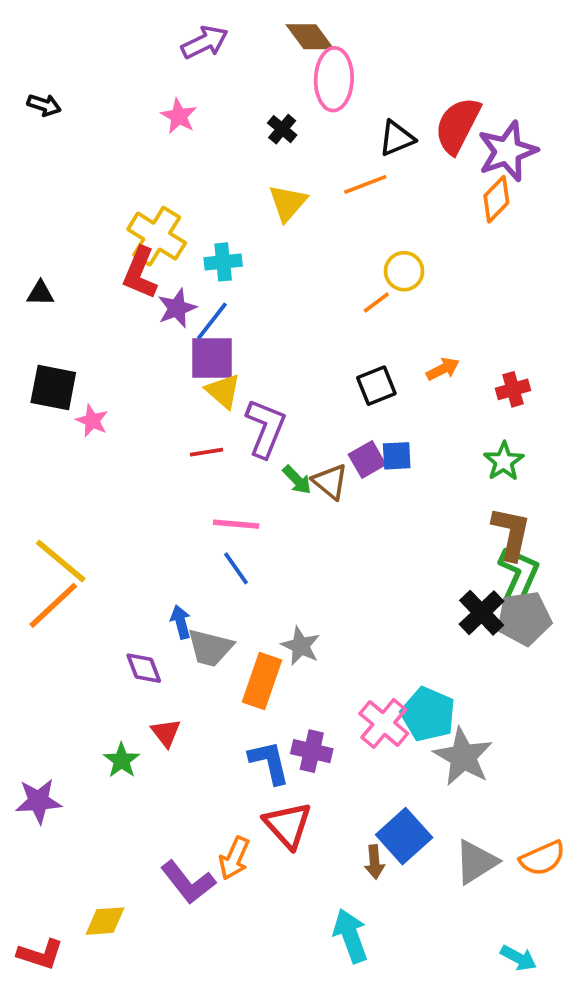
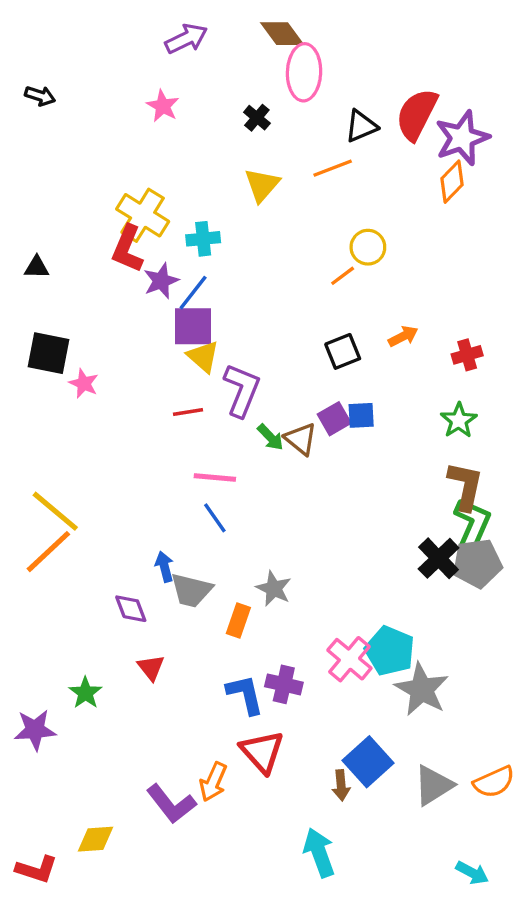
orange rectangle: (262, 681) -> (238, 621), size x0.7
green star: (122, 760) -> (85, 693), moved

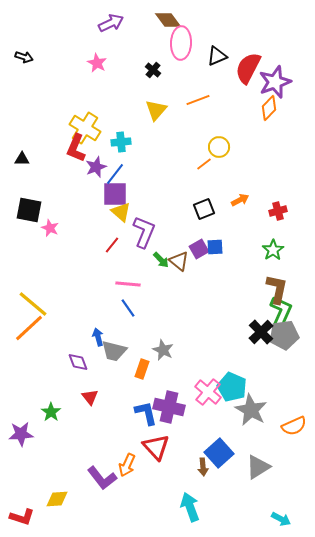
black triangle: (361, 126) -> (217, 56), moved
red line: (188, 412) -> (112, 245), turned -42
purple cross: (284, 684) -> (169, 407), size x1.4
orange semicircle: (494, 782) -> (294, 426), moved

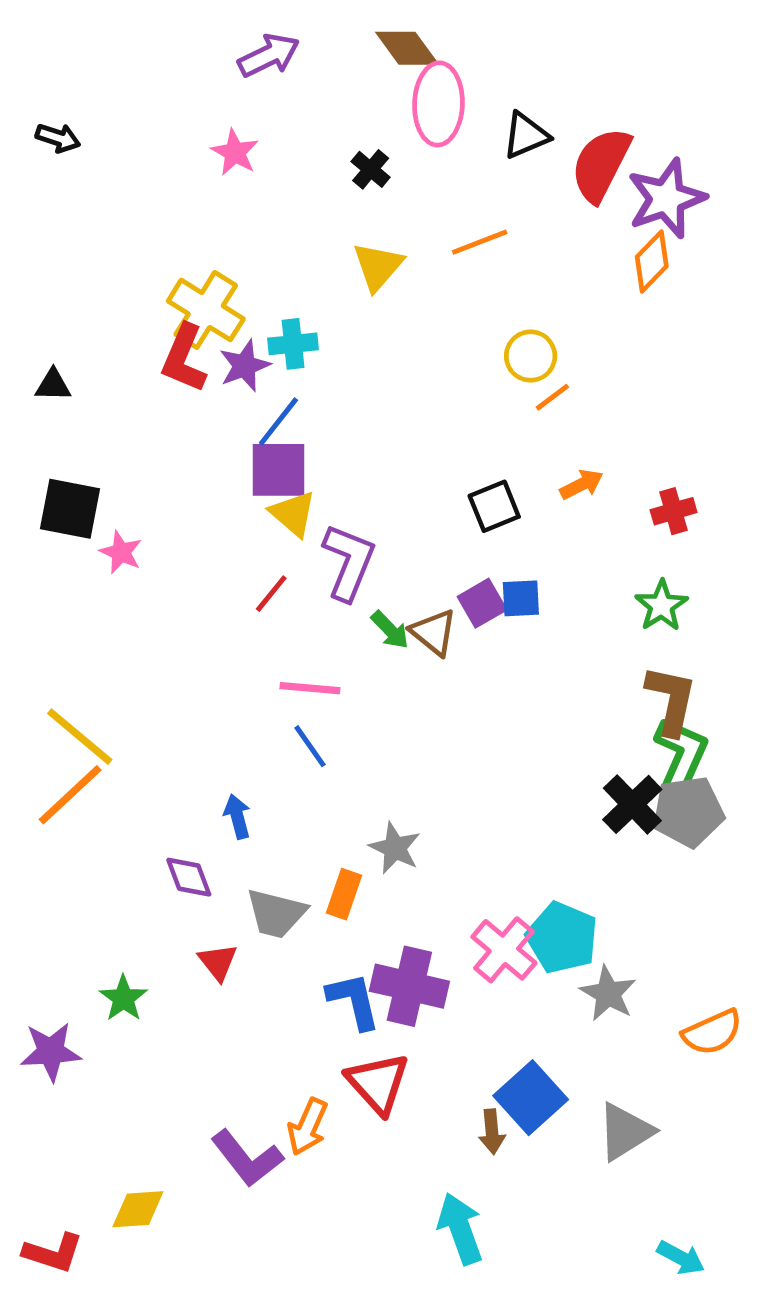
orange line: (204, 164) -> (552, 397), moved
purple star: (96, 167) -> (245, 366), moved
gray trapezoid: (114, 351) -> (276, 913), moved
gray star: (251, 410) -> (608, 993), size x0.7

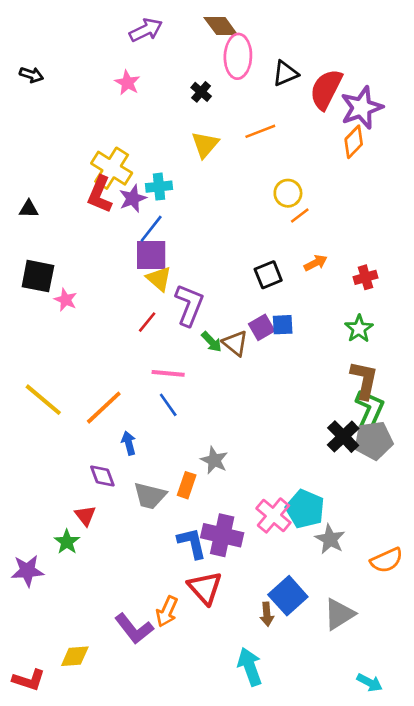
orange line: (70, 795) -> (104, 408), moved
red triangle: (218, 962) -> (85, 515), moved

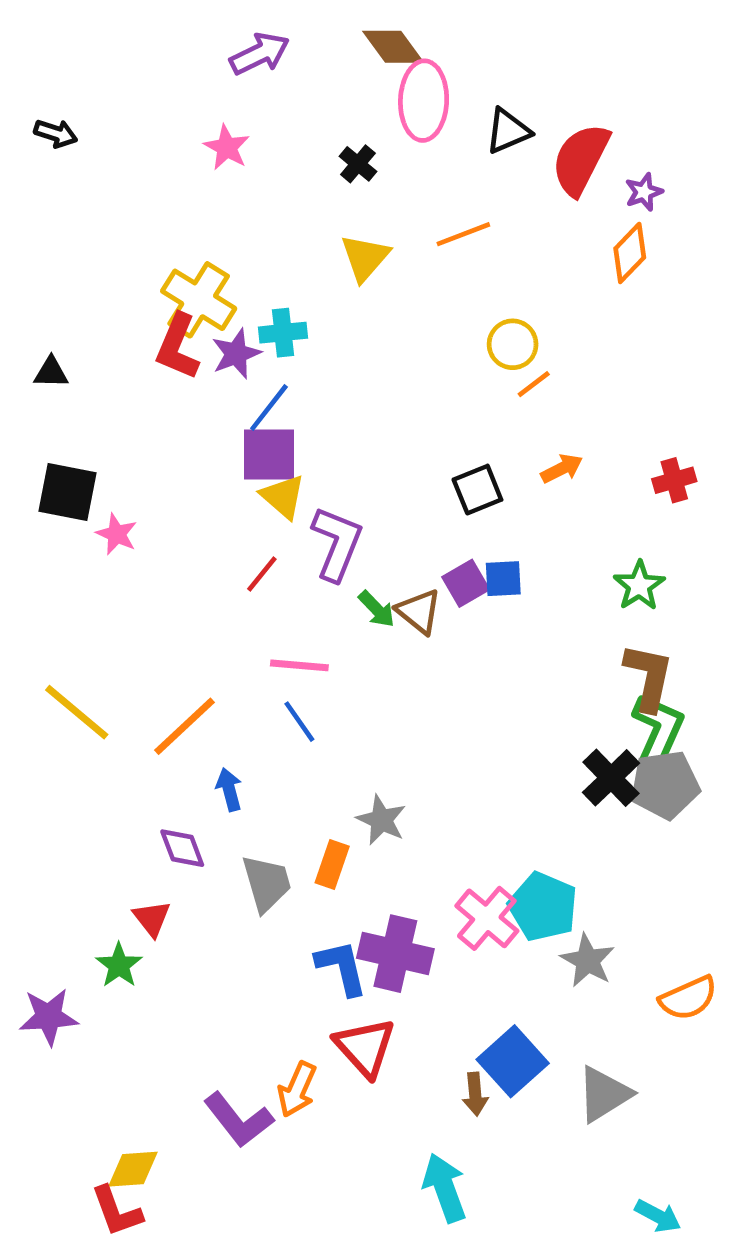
purple star: (362, 108) -> (644, 192), size x0.5
red cross: (366, 277) -> (674, 480), moved
gray trapezoid: (150, 496) -> (267, 883), turned -120
red L-shape: (29, 680) -> (117, 1211), moved, turned 52

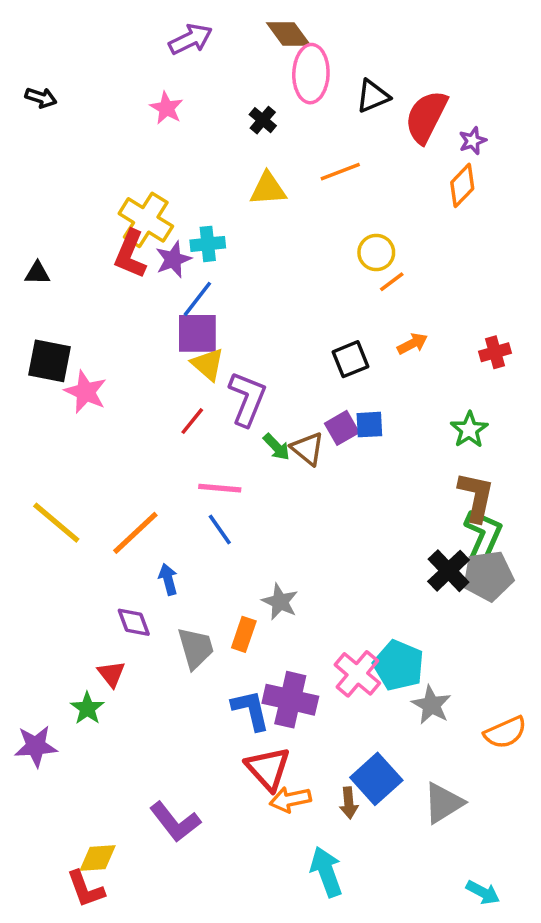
yellow triangle: (365, 258) -> (268, 189), turned 45
pink star: (117, 534) -> (86, 392), size x1.4
orange arrow: (297, 1089) -> (290, 799), moved, turned 54

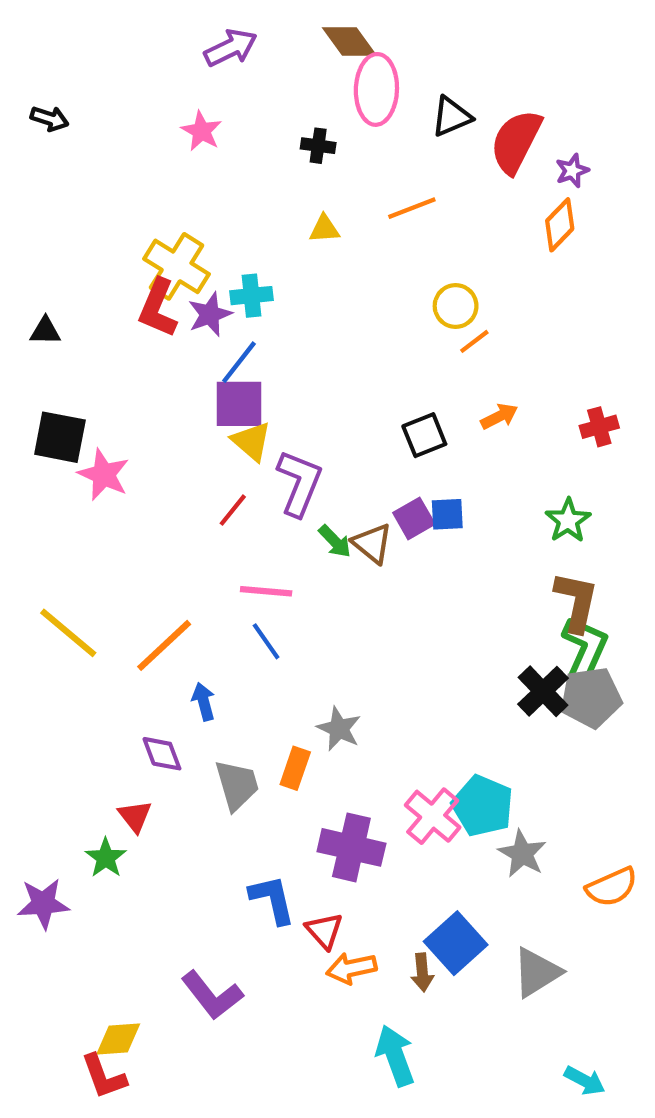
black cross: (263, 120) -> (318, 146), turned -32
yellow triangle: (268, 189) -> (324, 229), size x0.7
blue L-shape: (251, 710) -> (272, 899), moved
red triangle: (268, 769) -> (324, 931), size x0.7

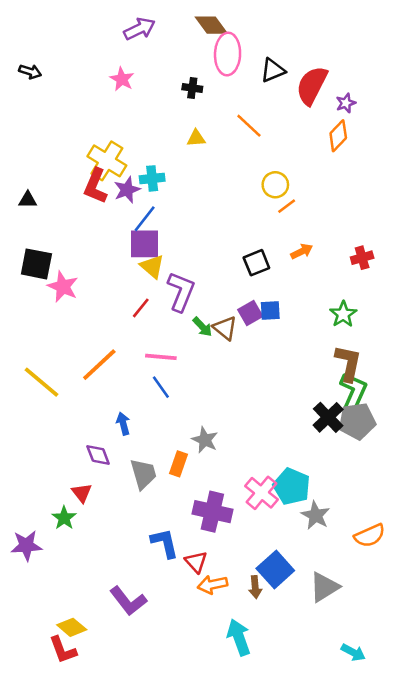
orange line: (412, 208) -> (249, 126), turned 64
orange line: (164, 645) -> (99, 365), moved
yellow diamond: (118, 1039) -> (72, 627), turned 44

